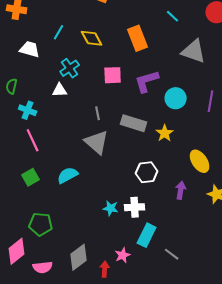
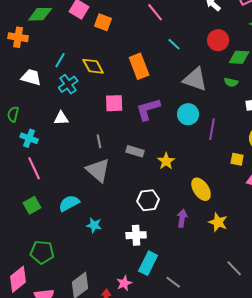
cyan cross: (70, 68) -> (68, 84), moved
cyan circle: (176, 98) -> (188, 114), moved
gray rectangle: (134, 123) -> (135, 151), size x0.7
cyan star: (111, 208) -> (94, 225), moved

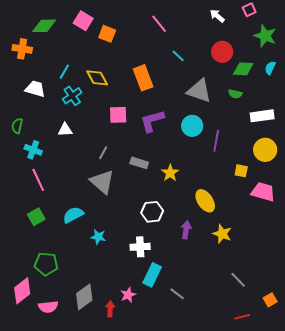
gray line: (99, 141) -> (103, 153), turned 40

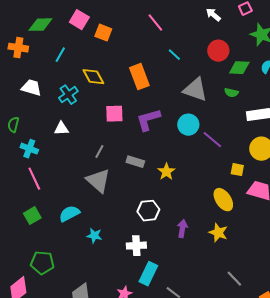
cyan line: (64, 72) -> (60, 55), moved
purple line: (216, 141) -> (212, 140), turned -60
yellow ellipse: (205, 201) -> (223, 200), moved

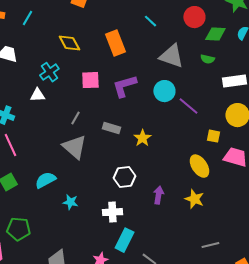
cyan line: (60, 55) -> (27, 18), moved
cyan cross: (68, 95) -> (49, 72), moved
gray line: (234, 279) -> (210, 245), turned -60

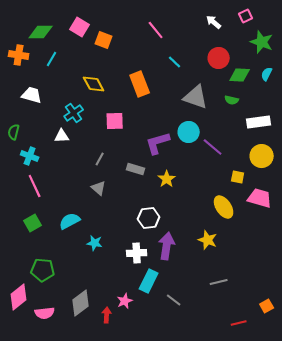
purple L-shape: (124, 86) -> (158, 143), moved
gray triangle: (74, 147) -> (99, 188), size x0.6
purple arrow: (158, 195) -> (167, 246), moved, size x1.5
yellow star: (194, 199) -> (208, 240), moved
gray line: (210, 245) -> (219, 282), moved

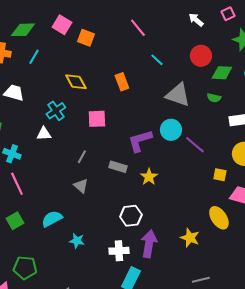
orange rectangle: (140, 84) -> (122, 82), size x0.7
yellow ellipse: (224, 207) -> (219, 218), moved

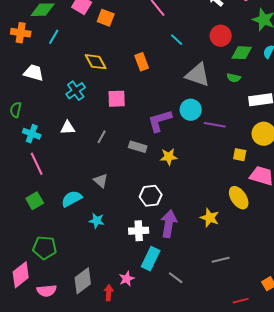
white triangle: (44, 134) -> (68, 128), moved
purple line: (195, 145) -> (215, 125), turned -30
yellow star: (149, 177) -> (169, 157), turned 30
gray triangle: (81, 186) -> (101, 181), moved

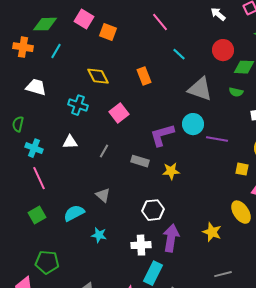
cyan cross: (76, 91) -> (78, 105), turned -36
pink square: (117, 99) -> (119, 113), turned -36

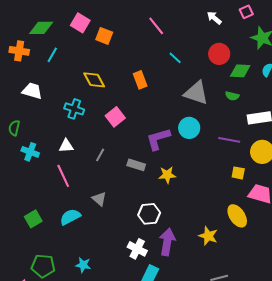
purple line: (217, 139) -> (229, 140), moved
pink line: (39, 178) -> (63, 176), moved
cyan star: (99, 235) -> (83, 265), moved
white cross: (141, 245) -> (137, 249), turned 30

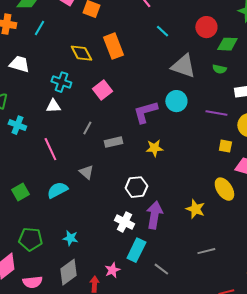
orange rectangle: (140, 80) -> (113, 46), moved, size x1.4
white triangle: (66, 146) -> (53, 106), moved
gray rectangle: (136, 165) -> (113, 142), moved, turned -30

